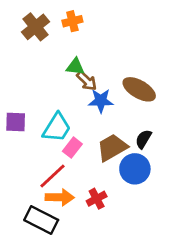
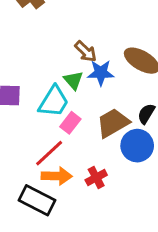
green triangle: (75, 67) -> (73, 80), moved, turned 42

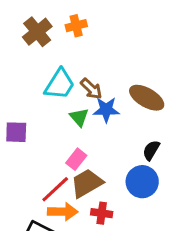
cyan trapezoid: (54, 102) -> (60, 84), moved
brown trapezoid: (113, 123) -> (87, 183), moved
red cross: (96, 177) -> (102, 213), turned 36

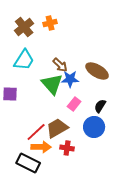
cyan trapezoid: (60, 84) -> (24, 60), moved
green triangle: (79, 117) -> (52, 84), size x1.6
pink rectangle: (76, 159) -> (74, 104), moved

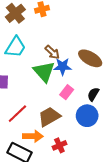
red line: (36, 132) -> (17, 114), moved
red cross: (67, 148) -> (59, 145), moved, turned -32

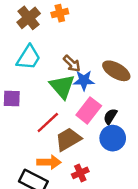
pink rectangle: (67, 92) -> (89, 110), size x1.5
black semicircle: (93, 94) -> (110, 116), moved
red line: (17, 114) -> (48, 122), moved

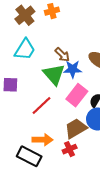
brown trapezoid: (68, 139) -> (76, 128), moved

